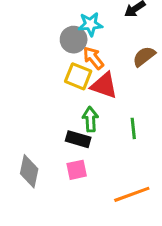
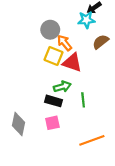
cyan star: (90, 24) -> (86, 20), moved
green arrow: (90, 119) -> (62, 87), turned 77
green line: (133, 128) -> (83, 100), moved

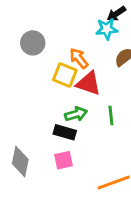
gray circle: (50, 30) -> (33, 43), moved
green line: (83, 100) -> (111, 115), moved

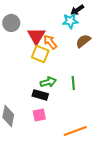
gray circle: (33, 43) -> (11, 23), moved
red triangle: (89, 83) -> (36, 36), moved, turned 42

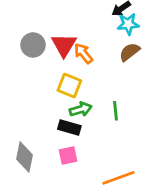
cyan star: (70, 21) -> (128, 24), moved
gray circle: (11, 23) -> (33, 45), moved
yellow square: (40, 54) -> (69, 86), moved

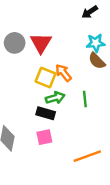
cyan star: (128, 24) -> (96, 43), moved
brown semicircle: (130, 52) -> (97, 61), moved, turned -96
orange arrow: (83, 53) -> (63, 73), moved

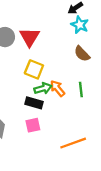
cyan star: (96, 43) -> (80, 25), moved, turned 30
orange arrow: (63, 73) -> (57, 88), moved
green line: (85, 99) -> (81, 89), moved

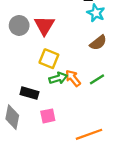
brown semicircle: (82, 54) -> (98, 43), turned -84
green line: (81, 89) -> (97, 79), turned 64
black rectangle: (34, 103) -> (29, 93), moved

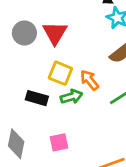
orange arrow: (73, 78) -> (89, 80), moved
black rectangle: (29, 93) -> (37, 98), moved

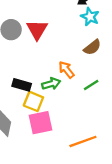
yellow square: (60, 73) -> (33, 101), moved
pink square: (59, 142) -> (41, 123), size x1.5

